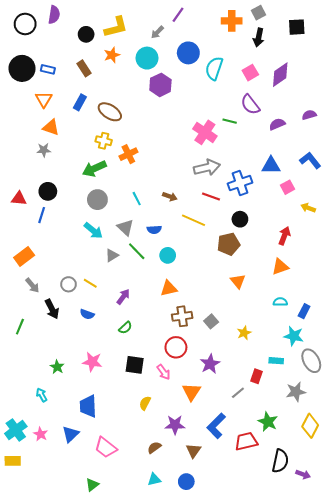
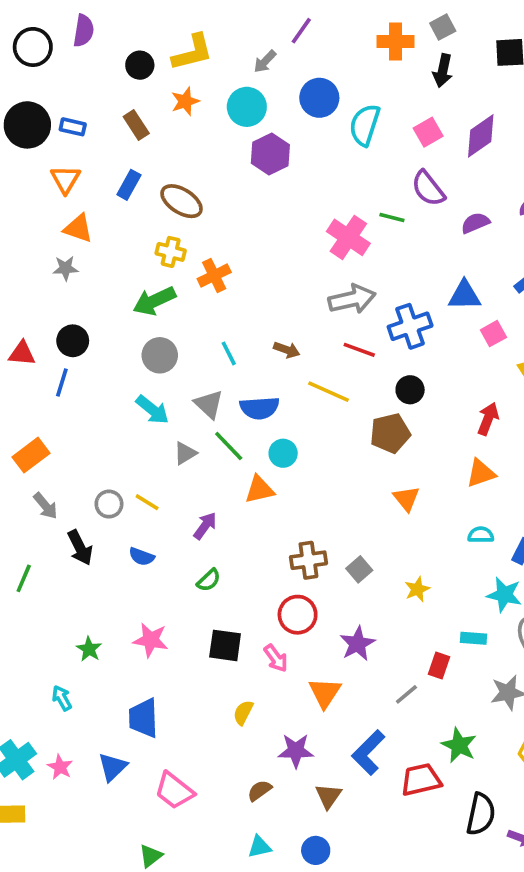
blue semicircle: (154, 230) -> (259, 408), size x1.5
orange triangle: (169, 288) -> (259, 490), moved

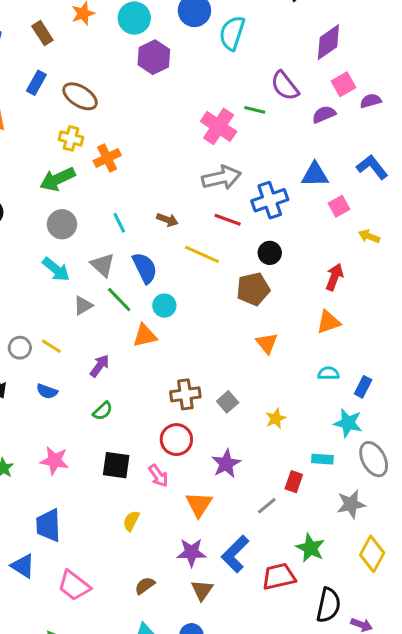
pink square: (428, 132) -> (344, 84), moved
blue semicircle: (259, 408) -> (145, 268), turned -112
purple star: (296, 751) -> (191, 552), moved
blue triangle: (113, 767) -> (23, 566), turned -44

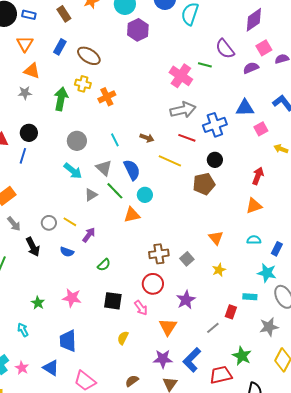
green arrow: (57, 179) -> (61, 99), moved, turned 125
orange triangle: (267, 343) -> (216, 238), moved
purple arrow: (100, 366) -> (89, 235), moved

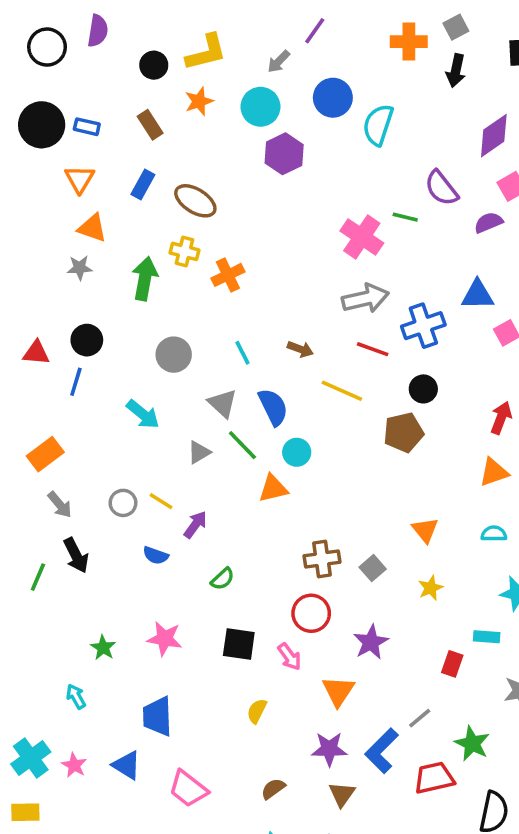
cyan arrow: (73, 171) -> (143, 414), moved
black arrow: (33, 247) -> (76, 555), moved
gray line: (213, 328) -> (420, 718), moved

